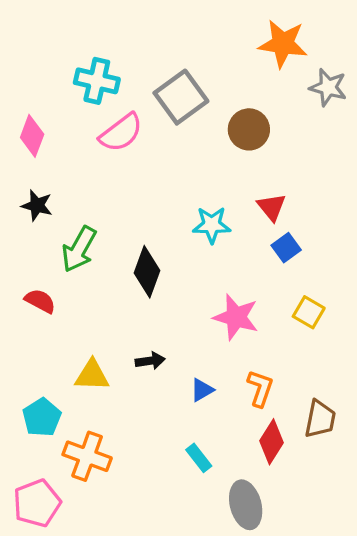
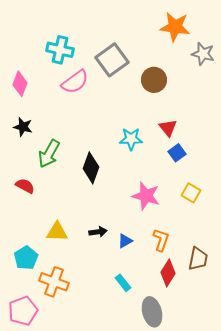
black arrow: (150, 361) -> (98, 232), moved

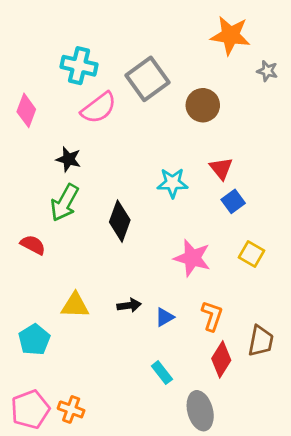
gray star: (203, 54) -> (267, 71), size x0.7
black star: (23, 127) -> (68, 159), moved
orange cross: (54, 282) -> (71, 409), moved, size x0.7

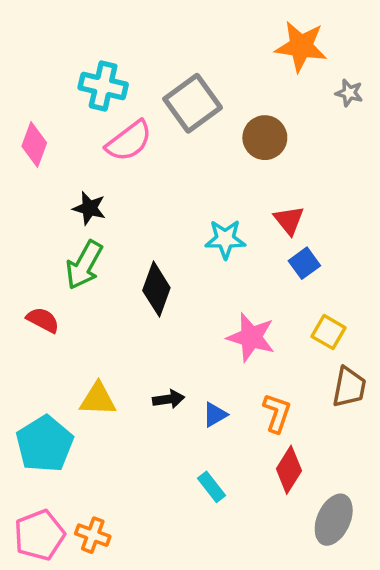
cyan pentagon: (34, 340) -> (45, 444), size x1.4
brown trapezoid: (261, 341) -> (349, 387), moved
gray ellipse: (200, 411) -> (334, 520), moved, turned 39

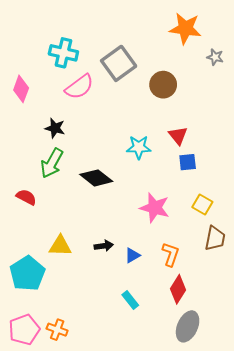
blue square: (304, 263) -> (188, 162), turned 30
black diamond: (156, 289) -> (96, 178), turned -72
gray ellipse: (334, 520) -> (188, 326), moved

